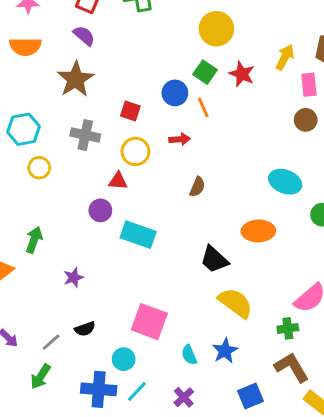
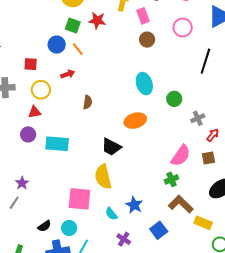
cyan ellipse: (285, 182) -> (144, 84), turned 65
yellow semicircle: (235, 303) -> (103, 177), moved, turned -125
black semicircle: (85, 329) -> (44, 226), moved
gray line: (51, 342) -> (14, 203), moved
purple cross: (184, 397) -> (124, 239), moved

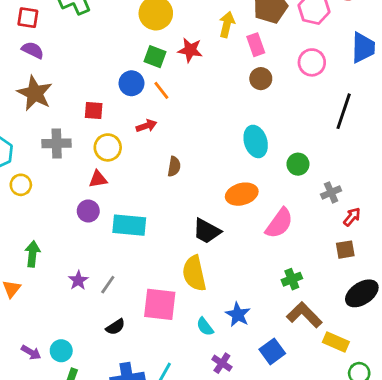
pink semicircle: (181, 156) -> (279, 223), moved
gray line: (14, 203) -> (108, 285), moved
black semicircle: (44, 226) -> (115, 327), moved
cyan circle: (69, 228) -> (61, 351), moved

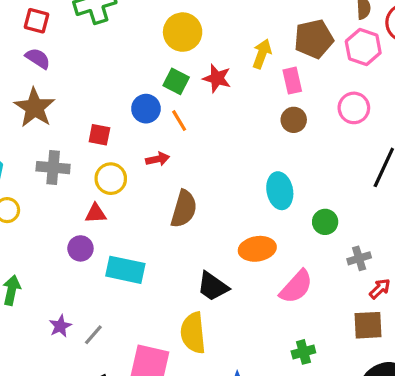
brown semicircle: (174, 167) -> (184, 209), size x1.6
brown square: (345, 250) -> (368, 325), size x1.4

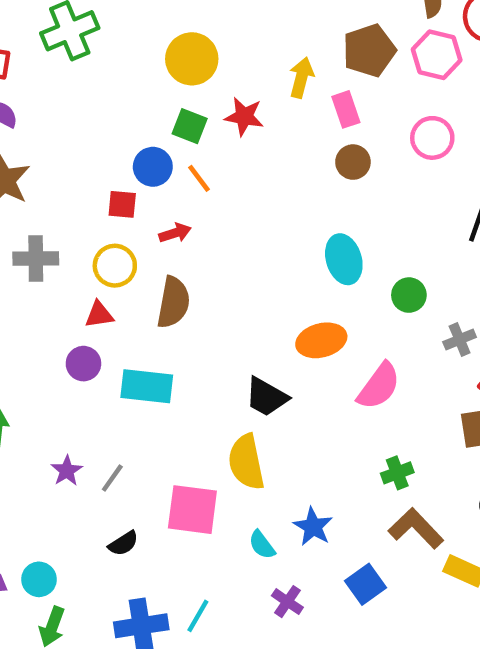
red square: (99, 135) -> (122, 204), moved
brown semicircle: (184, 209) -> (173, 302), moved

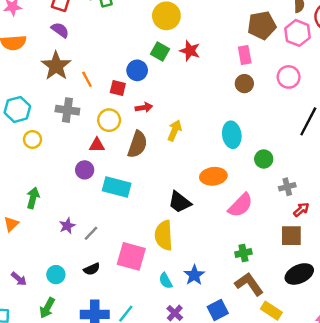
yellow arrow: (301, 78) -> (175, 130), moved
orange line: (199, 178) -> (87, 79), moved
cyan circle: (39, 579) -> (56, 275), moved

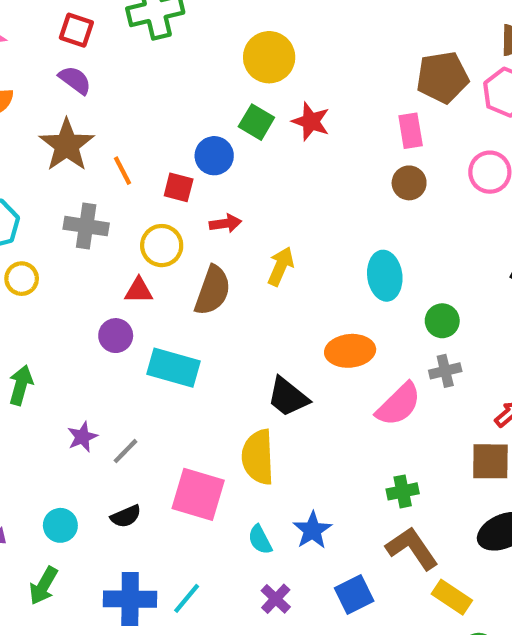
gray cross: (287, 187) -> (445, 371), moved

